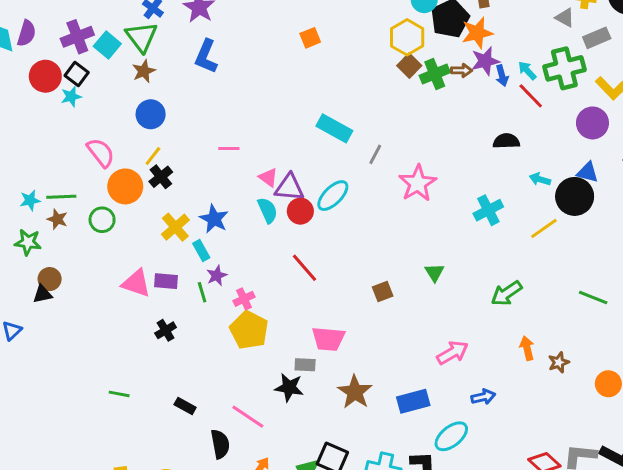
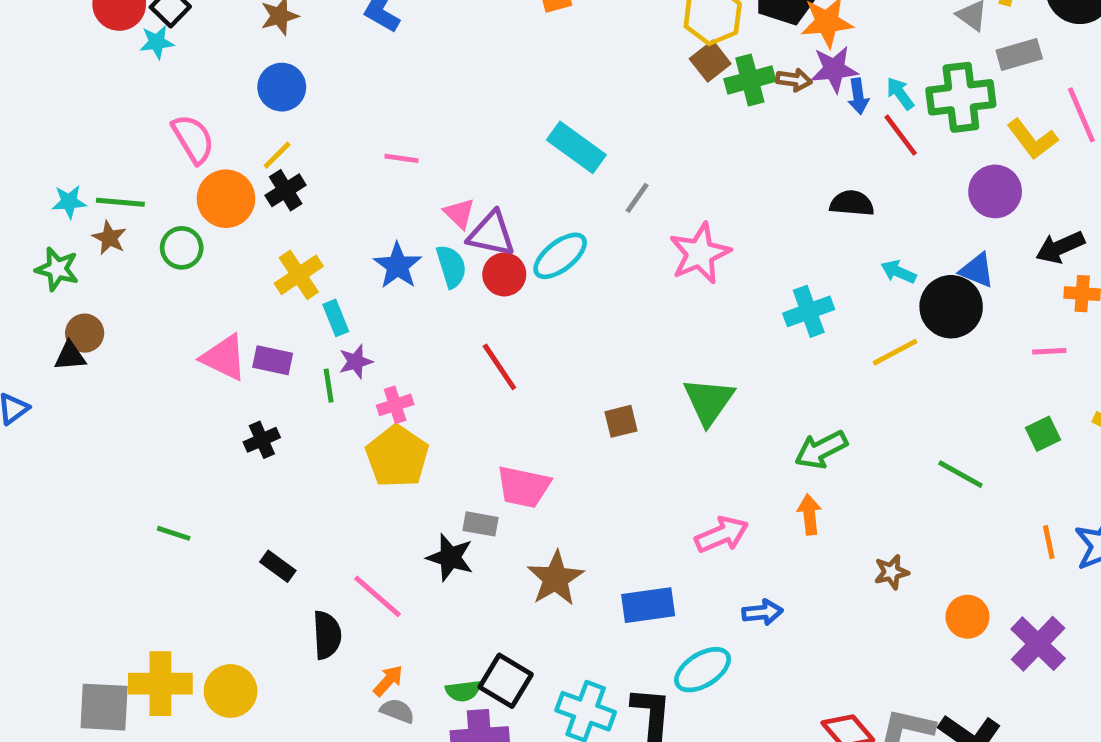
blue star: (214, 219) -> (398, 266), moved
green triangle: (434, 272) -> (709, 401), size x1.6
orange arrow: (527, 348) -> (809, 514), moved

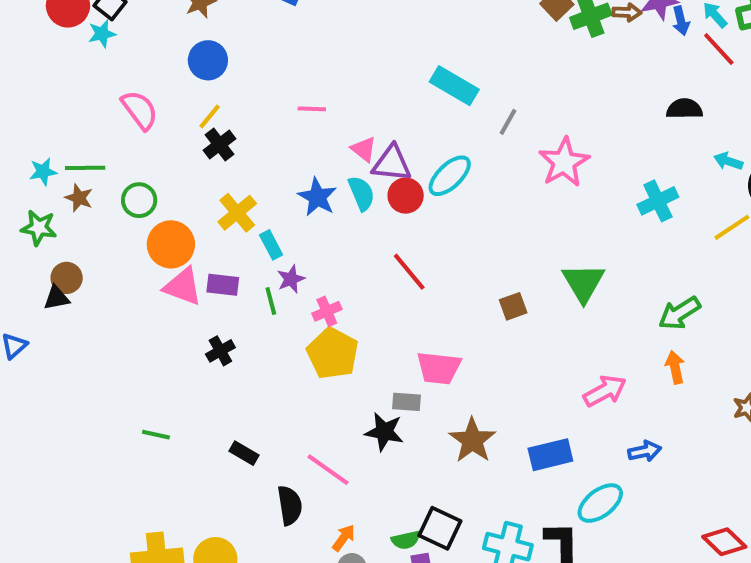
orange circle: (226, 199) -> (171, 244), moved

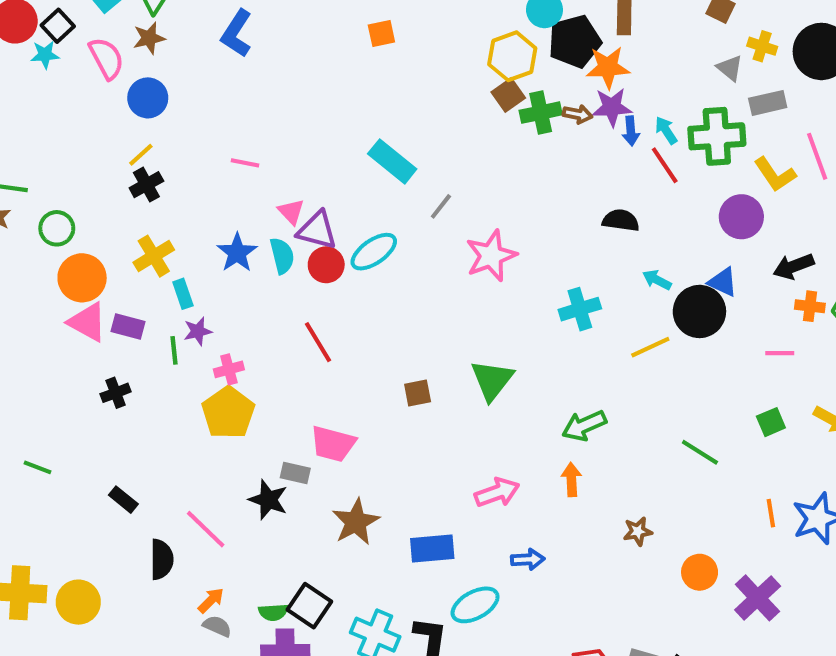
pink semicircle: (140, 110) -> (106, 58), moved

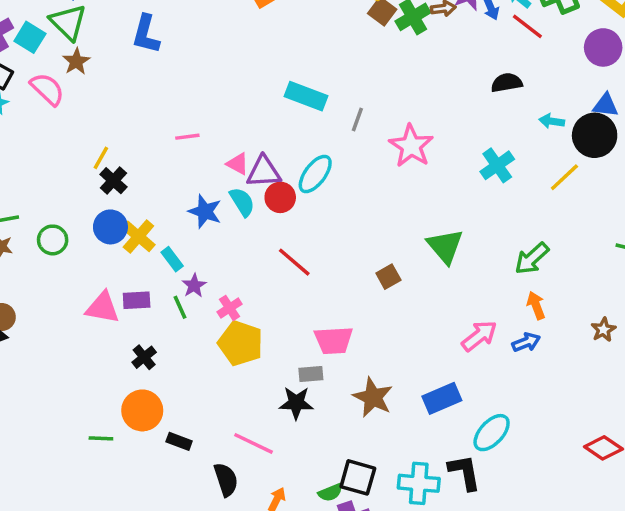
blue circle: (148, 98) -> (110, 227), moved
orange circle: (82, 278) -> (142, 410), moved
blue arrow: (528, 559) -> (526, 342), moved

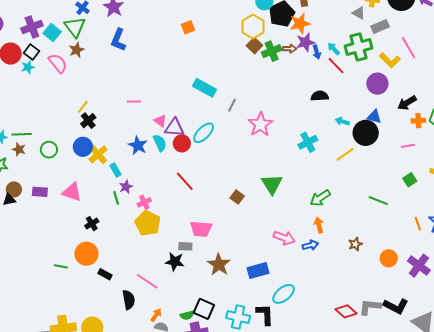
brown square: (388, 277) -> (237, 197), turned -32
purple rectangle: (137, 300) -> (40, 192), moved
pink arrow: (479, 336) -> (284, 238), turned 50

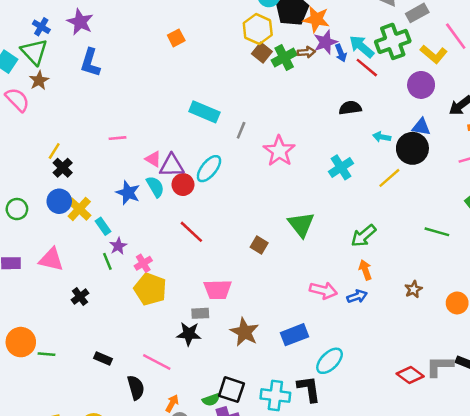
orange star: (300, 23) -> (316, 19), turned 30
cyan arrow: (334, 49) -> (362, 47), size x1.5
orange circle: (86, 254) -> (21, 342), moved

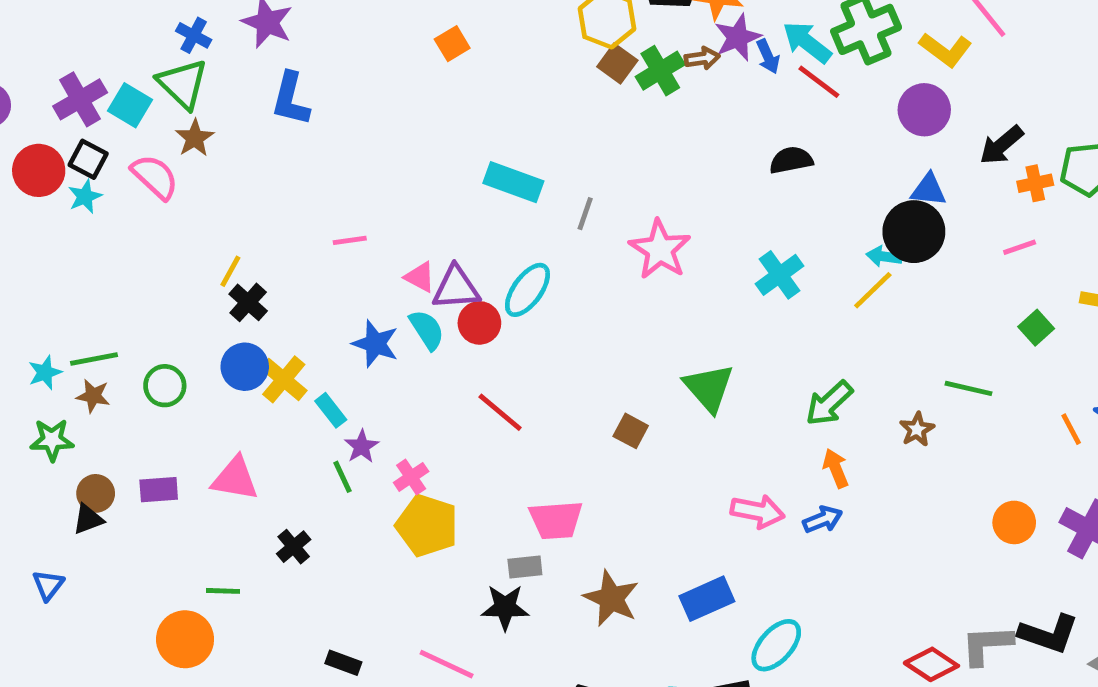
cyan arrow: (382, 137) -> (884, 256), moved
brown star: (413, 289) -> (917, 429), moved
green line: (46, 354) -> (223, 591), moved

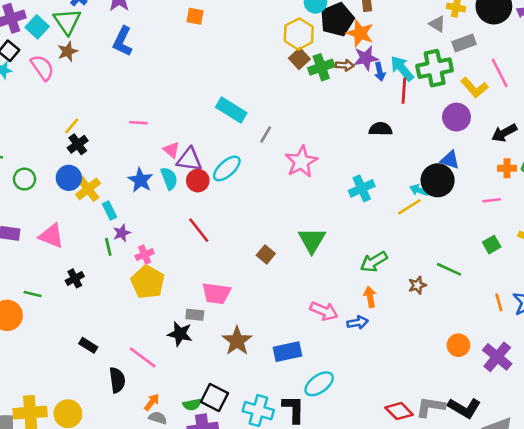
orange square: (452, 44) -> (195, 16), moved, turned 30
red line: (819, 82) -> (404, 91), turned 45
black arrow: (1002, 145) -> (504, 133), moved

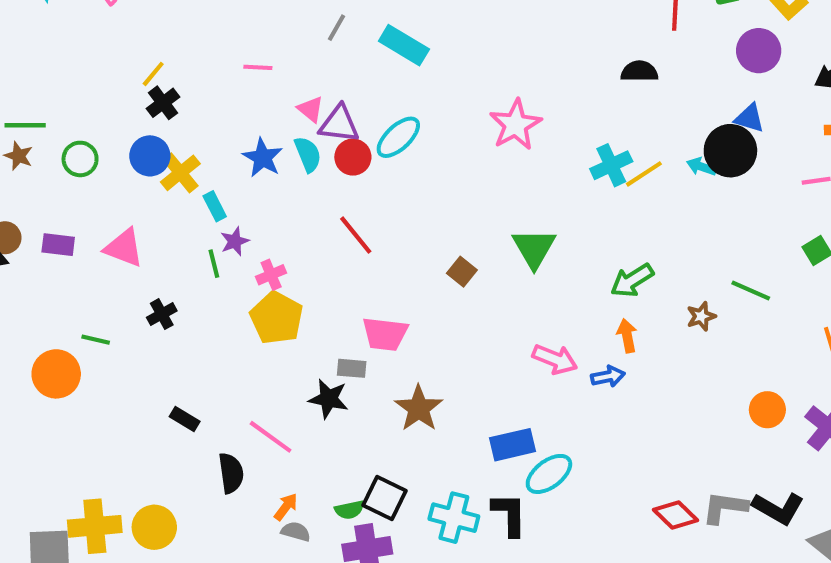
gray line: (266, 135) -> (336, 28), moved
yellow line: (409, 207) -> (644, 174), moved
blue rectangle: (288, 352) -> (512, 445), moved

